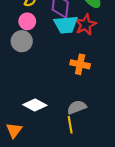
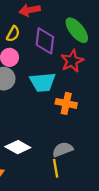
cyan trapezoid: (66, 25) -> (43, 82), moved

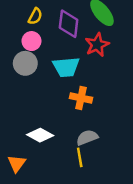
orange cross: (66, 103) -> (81, 98), moved

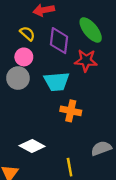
yellow semicircle: (35, 16) -> (27, 34), turned -77
red star: (97, 45) -> (86, 60), turned 30
gray semicircle: (87, 138) -> (101, 148), moved

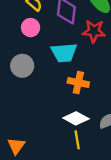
gray circle: (18, 78) -> (22, 66), moved
white diamond: (32, 146) -> (76, 118), moved

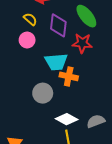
gray circle: (22, 66) -> (43, 93), moved
orange cross: (78, 83) -> (69, 76), moved

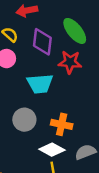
orange cross: (69, 76) -> (62, 124), moved

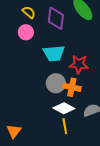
red star: (70, 62) -> (79, 64), moved
gray circle: (24, 120) -> (56, 83), moved

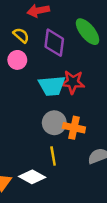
red star: (79, 64) -> (73, 82), moved
white diamond: (64, 108) -> (32, 177), moved
yellow line: (65, 126) -> (53, 156), moved

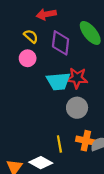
gray circle: (54, 123) -> (77, 108), moved
orange cross: (74, 128) -> (86, 141), moved

